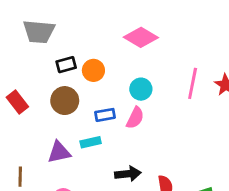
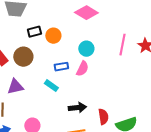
brown circle: (65, 101) -> (23, 57), moved
cyan rectangle: (91, 142) -> (51, 86), turned 48
purple triangle: (59, 152) -> (15, 87), moved

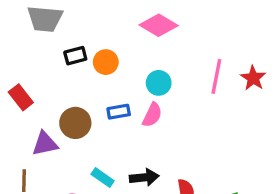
brown circle: (23, 57) -> (75, 123), moved
cyan rectangle: (51, 86) -> (103, 177), moved

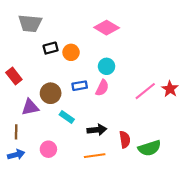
pink line: (216, 76) -> (145, 91), moved, turned 40
red star: (253, 78) -> (170, 89), moved
cyan rectangle: (103, 177) -> (67, 117), moved

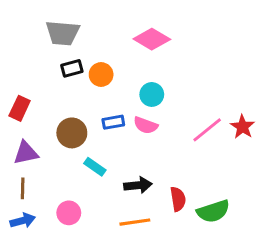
gray trapezoid: (30, 23) -> (63, 33), moved
red rectangle: (14, 76) -> (20, 108), turned 63
pink semicircle: (102, 88) -> (146, 125), turned 84
purple triangle: (30, 107) -> (26, 153), moved

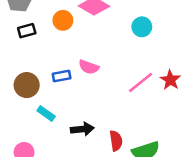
orange circle: (101, 74) -> (63, 20), moved
cyan circle: (152, 94) -> (142, 27), moved
pink semicircle: (146, 125) -> (89, 67), moved

